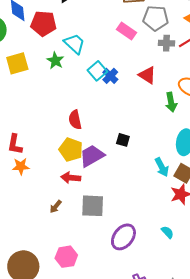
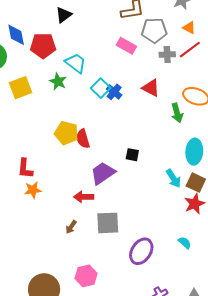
yellow pentagon: (71, 150) -> (66, 133), moved

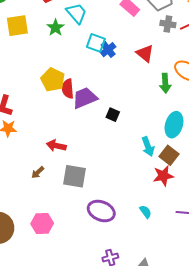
cyan square: (101, 88) -> (96, 43), turned -36
purple trapezoid: (103, 173) -> (85, 98), moved
purple ellipse: (141, 251) -> (101, 211), turned 68

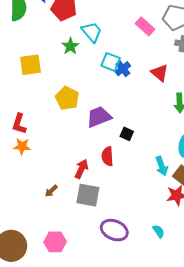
yellow square: (17, 26) -> (30, 65), moved
red semicircle: (68, 89) -> (107, 156), moved
red arrow: (56, 146) -> (81, 169), moved, turned 102

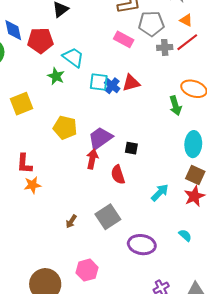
red triangle: (160, 73) -> (131, 83), moved, turned -42
cyan arrow: (162, 166) -> (160, 193), moved, turned -102
red arrow: (81, 169) -> (92, 159), moved
gray square: (88, 195) -> (108, 217), turned -30

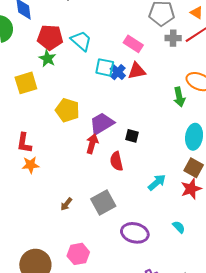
pink rectangle: (124, 39) -> (133, 44), moved
red pentagon: (40, 41) -> (50, 37), moved
green star: (56, 76) -> (47, 59), moved

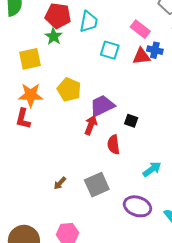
cyan trapezoid: (81, 41) -> (89, 22), turned 55
blue cross: (118, 72) -> (155, 50), moved, turned -35
orange star: (31, 165) -> (31, 95), moved, size x1.4
purple ellipse: (135, 233) -> (137, 206), moved

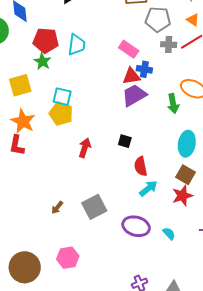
cyan square: (110, 50) -> (62, 97), moved
orange star: (31, 95) -> (23, 121), turned 30
purple trapezoid: (102, 106) -> (134, 95), moved
red semicircle: (114, 145) -> (141, 166), moved

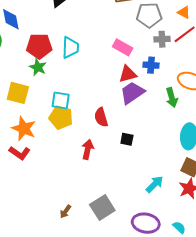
blue cross: (144, 69) -> (151, 65), moved
yellow square: (20, 85) -> (18, 93), turned 35
red L-shape: (17, 145) -> (20, 153), turned -60
red semicircle: (141, 166) -> (101, 117), moved

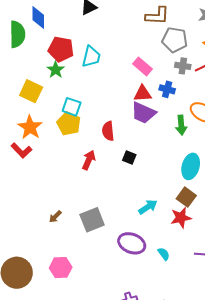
purple trapezoid: (132, 93) -> (143, 113), turned -132

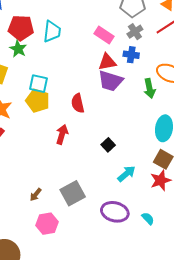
gray cross: (183, 66) -> (135, 32), moved, turned -35
black square: (129, 158) -> (108, 145), moved, turned 32
pink hexagon: (61, 268) -> (47, 224), moved

